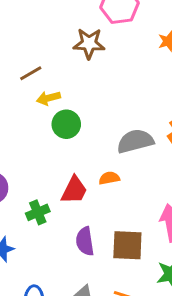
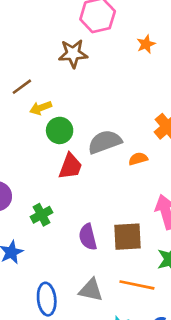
gray semicircle: (135, 141) -> (105, 142), moved
orange semicircle: (109, 178) -> (138, 159), moved
red trapezoid: (74, 190) -> (70, 166), moved

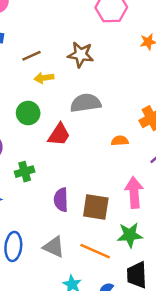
brown star: (73, 54) -> (81, 55), moved
green circle: (60, 130) -> (28, 113), moved
gray semicircle: (105, 142) -> (86, 103), moved

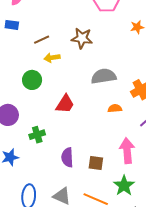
gray semicircle: (86, 103) -> (104, 76), moved
green circle: (28, 113) -> (32, 80), moved
brown square: (96, 207) -> (96, 163), size x0.7
green star: (130, 235) -> (124, 186), turned -30

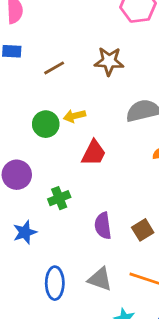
yellow arrow: (52, 58) -> (75, 116), moved
brown square: (96, 163) -> (143, 230), turned -35

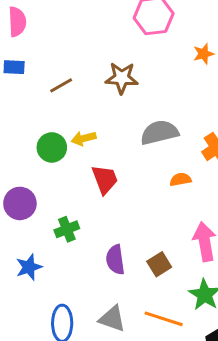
red trapezoid: (94, 153) -> (105, 179), turned -48

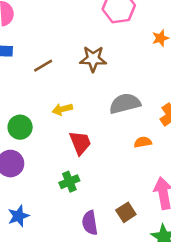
green circle: (52, 147) -> (20, 127), moved
green cross: (67, 229) -> (69, 182), moved
purple semicircle: (115, 260) -> (90, 223), moved

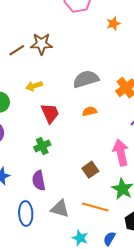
brown star: (93, 59) -> (41, 44), moved
orange semicircle: (143, 142) -> (90, 111), moved
purple semicircle: (90, 223) -> (39, 181), moved

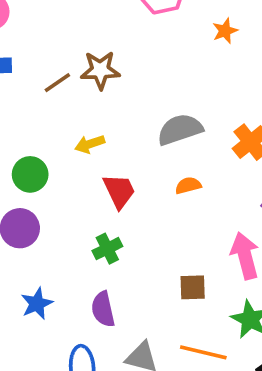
brown square: (90, 170) -> (193, 287), turned 35

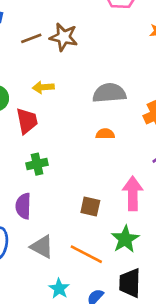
red trapezoid: (119, 191) -> (27, 121), moved

